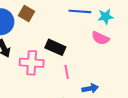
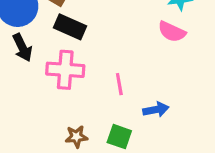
black rectangle: (55, 47) -> (70, 27), moved

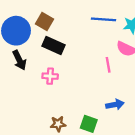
pink cross: (65, 70) -> (50, 76), size x0.6
pink line: (119, 84) -> (108, 65), moved

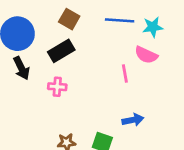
brown square: (44, 22) -> (69, 19), moved
black rectangle: (54, 45) -> (61, 51), turned -55

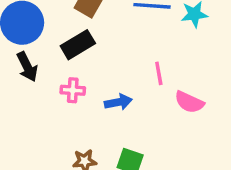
pink semicircle: (146, 55) -> (189, 102), moved
blue arrow: (133, 120) -> (118, 102), moved

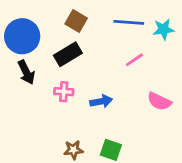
pink line: (159, 73) -> (134, 60), moved, turned 66

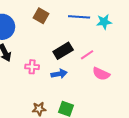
black rectangle: (68, 54) -> (63, 51), moved
pink line: (134, 60) -> (87, 55), moved

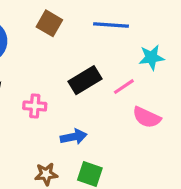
cyan star: (104, 22) -> (151, 57), moved
blue arrow: (59, 74) -> (74, 137), moved

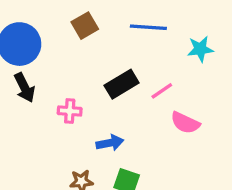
brown square: (49, 23) -> (85, 26), turned 30
cyan star: (151, 57) -> (200, 49), moved

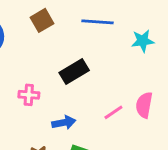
pink line: (162, 91) -> (113, 112), moved
pink semicircle: (185, 123) -> (144, 105), moved, turned 75

